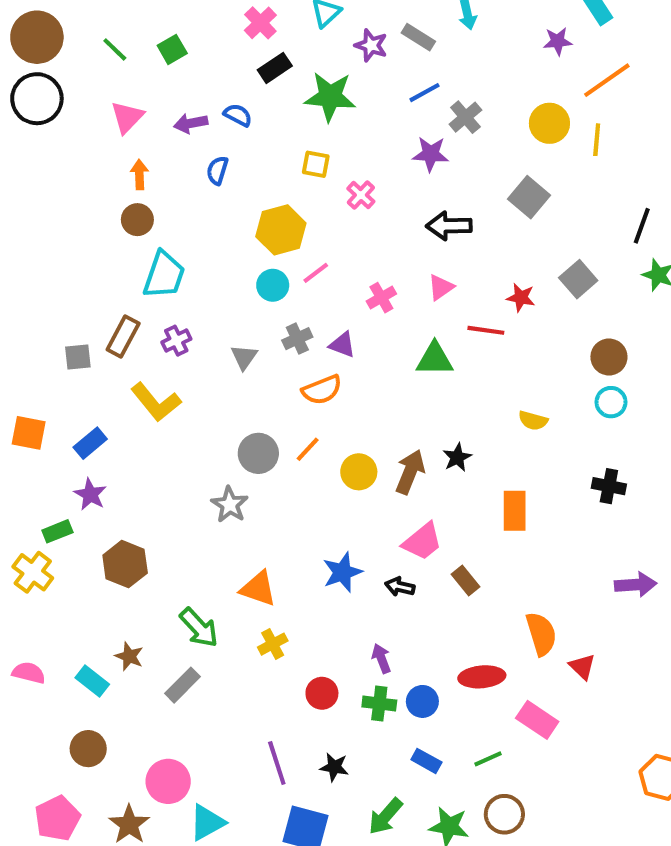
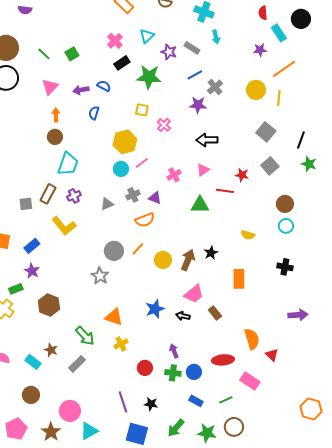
gray square: (529, 197) -> (266, 132), moved
gray triangle: (244, 357) -> (107, 204), turned 32

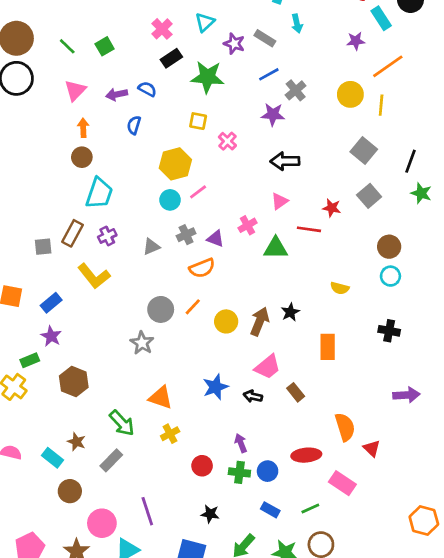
pink cross: (174, 175) -> (248, 225), moved
brown circle: (31, 395) -> (70, 491), moved
purple line: (123, 402) -> (147, 511), moved

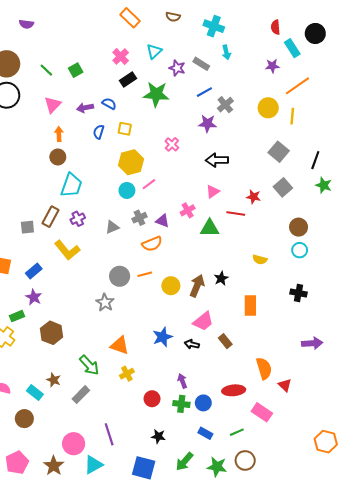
yellow square: (198, 121) -> (125, 129), moved
orange line: (193, 307) -> (145, 274), turned 32
brown circle: (70, 491) -> (24, 419), moved

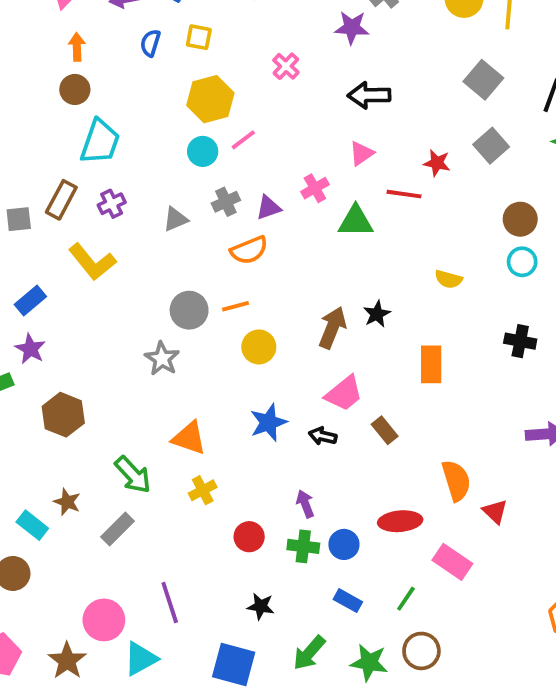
purple triangle: (162, 221) -> (268, 208), turned -40
yellow circle: (171, 286) -> (259, 347), moved
green line: (237, 432) -> (406, 599), turned -32

